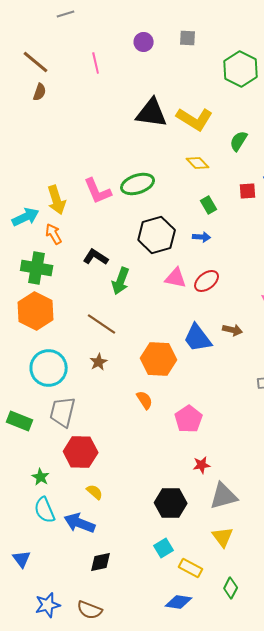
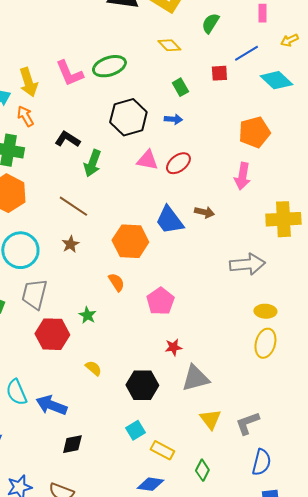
green star: (41, 477) -> (87, 315), moved
yellow semicircle: (95, 492) -> (93, 368), moved
yellow triangle: (223, 537) -> (210, 419), moved

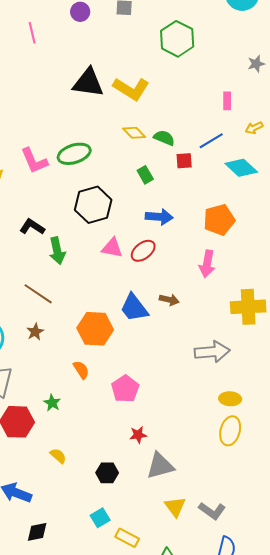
green semicircle: (210, 23) -> (164, 138), moved, turned 80
blue arrow: (173, 119) -> (159, 217), moved, size x1.5
green arrow: (92, 163) -> (57, 251), turned -32
black hexagon: (142, 385) -> (107, 473), size x0.7
gray L-shape: (247, 423) -> (212, 511), turned -124

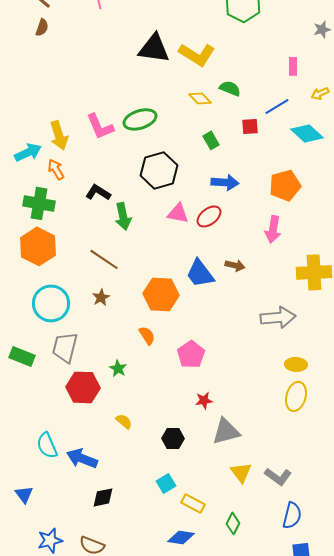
green semicircle: (164, 138) -> (230, 88), moved

